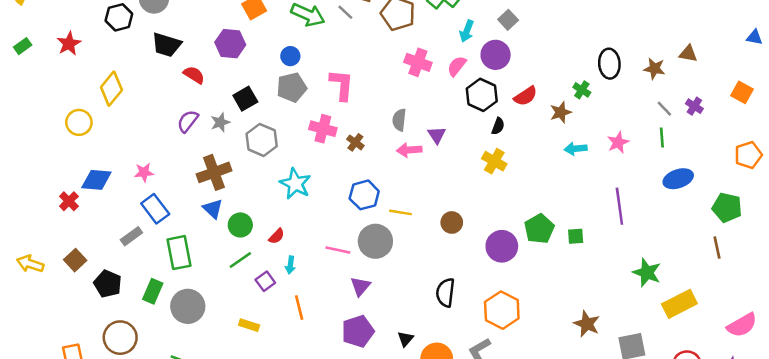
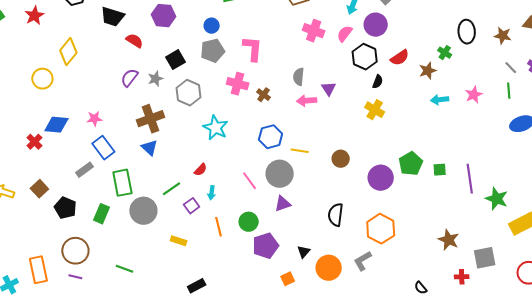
purple line: (619, 206) -> (470, 179), moved
green circle: (240, 225) -> (249, 222), moved
pink line: (338, 250) -> (250, 181), turned 42
purple triangle: (360, 286) -> (283, 204), moved, turned 30
gray circle: (188, 306) -> (143, 211), moved

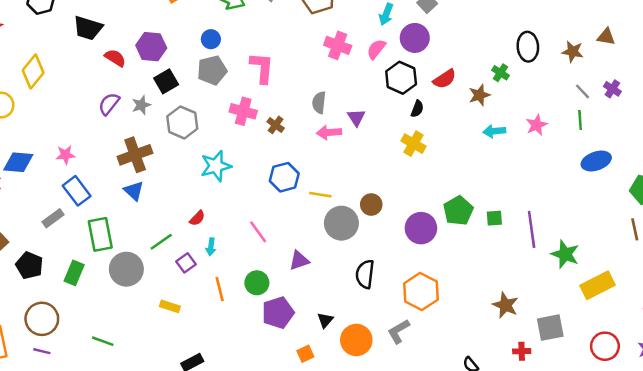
purple hexagon: (163, 16) -> (151, 47), moved
cyan star: (216, 128) -> (216, 166), turned 30
gray circle: (280, 174) -> (341, 223), moved

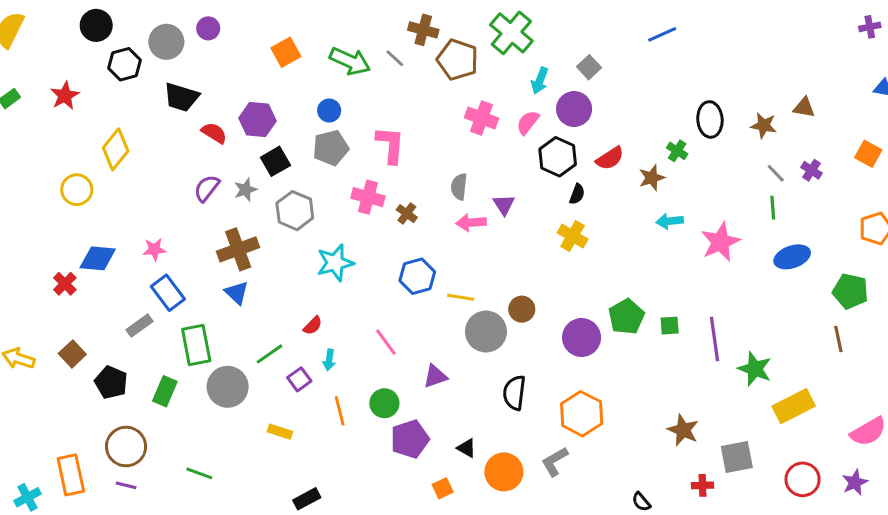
pink star: (537, 125) -> (720, 242), moved, size x1.5
black triangle: (325, 320) -> (467, 448), turned -42

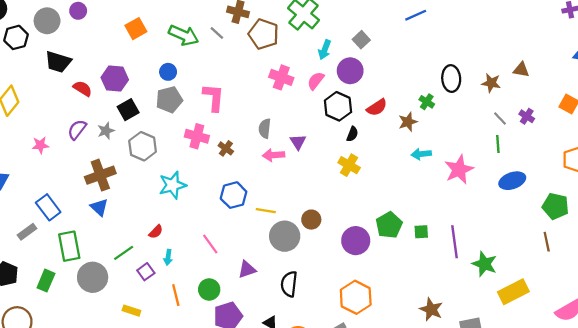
pink star: (154, 249) -> (40, 145), moved
black semicircle: (514, 393) -> (289, 284), moved

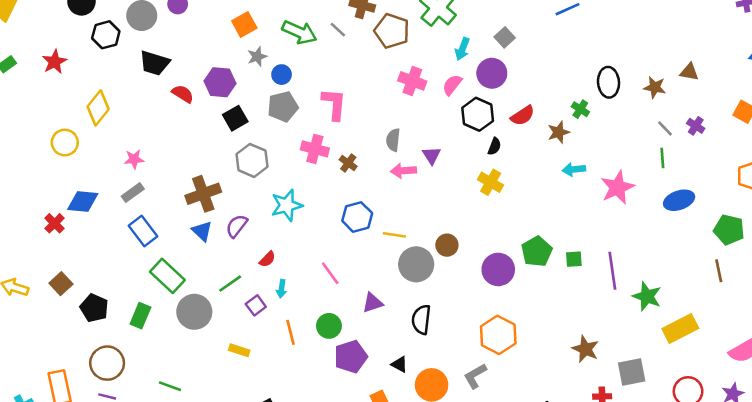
purple semicircle: (77, 130) -> (237, 226), moved
gray star: (106, 131) -> (257, 57), moved
gray rectangle: (27, 232) -> (133, 193), moved
green rectangle: (69, 246) -> (167, 276), turned -36

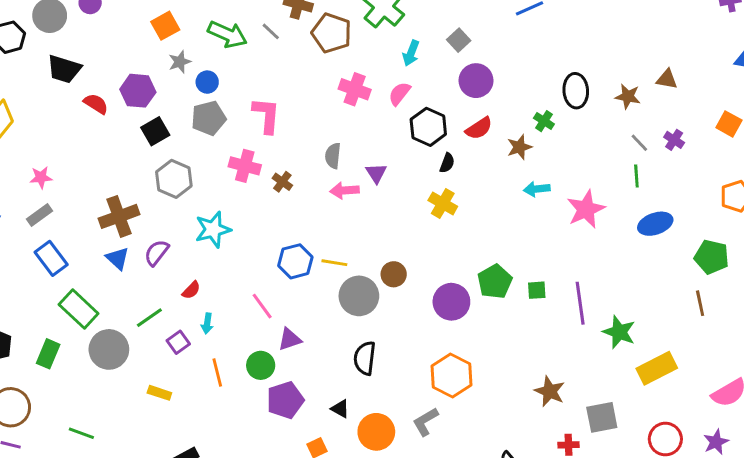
purple circle: (492, 73) -> (476, 81), moved
blue hexagon: (357, 217) -> (295, 261), moved
purple triangle: (373, 303) -> (290, 339), moved

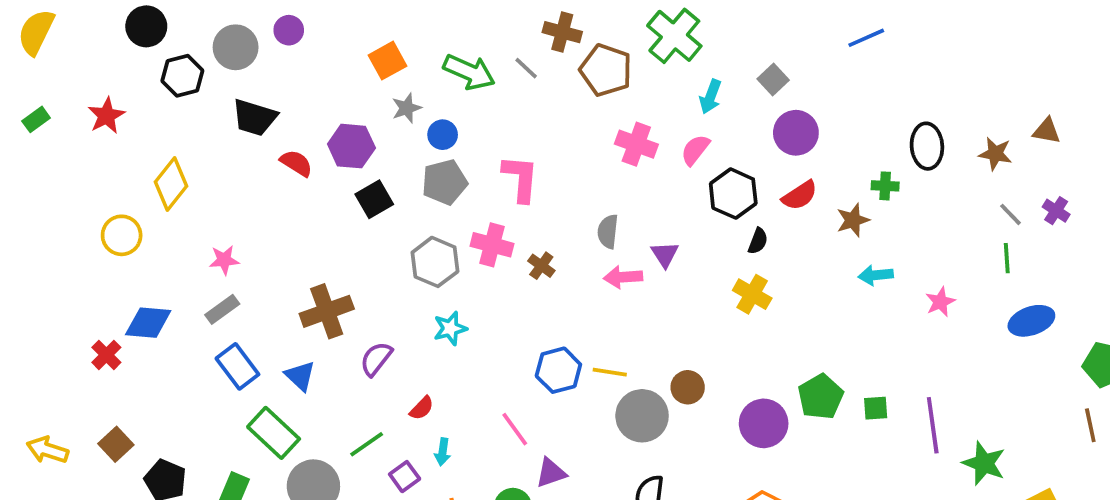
green cross: (544, 121) -> (885, 186), turned -30
gray hexagon: (174, 179) -> (435, 262), moved
pink star: (586, 209) -> (940, 302), size x0.6
cyan star: (213, 229) -> (450, 328), size x0.7
blue triangle: (118, 258) -> (300, 376), moved

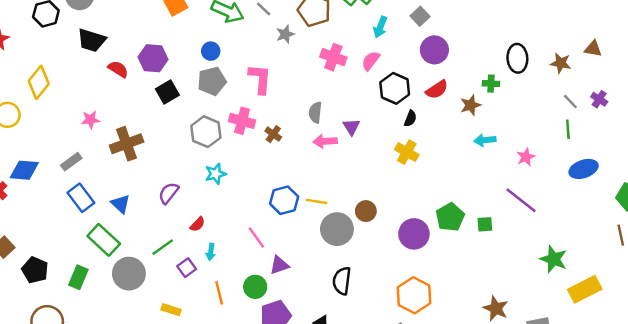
gray star: (406, 108) -> (285, 34), moved
pink star: (224, 260) -> (90, 120), moved
brown cross: (327, 311) -> (127, 144), moved
purple line: (933, 425) -> (521, 200), moved, turned -44

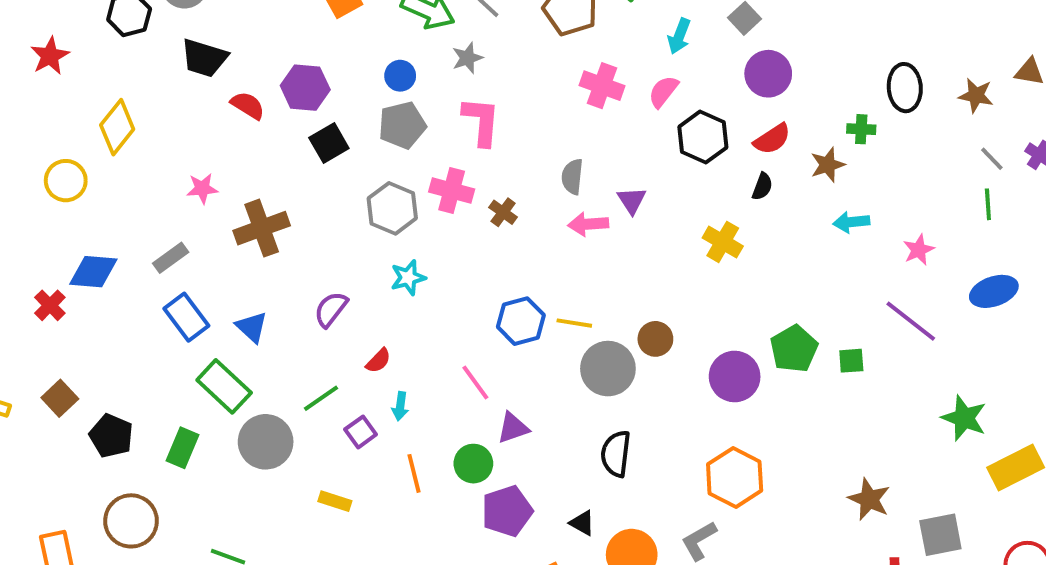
gray star: (285, 34) -> (467, 58), moved
black semicircle: (410, 118) -> (762, 187), moved
blue ellipse: (584, 169) -> (994, 291), moved

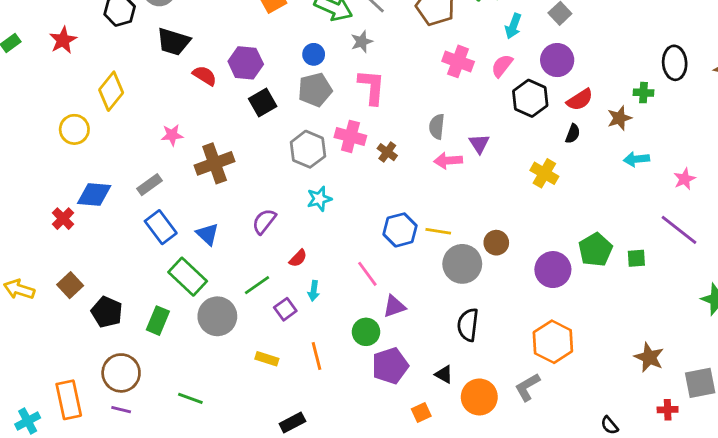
purple circle: (768, 74) -> (557, 60), moved
orange line: (414, 473) -> (316, 356), moved

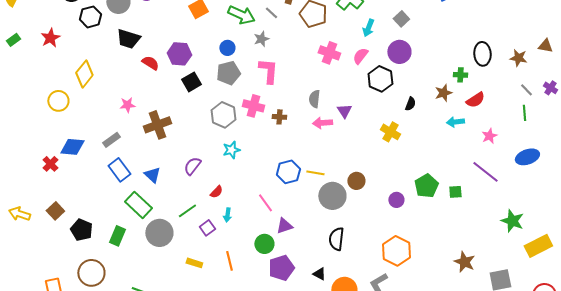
red semicircle: (580, 100) -> (475, 100), moved
brown cross: (387, 152) -> (279, 117), turned -32
purple circle: (553, 270) -> (396, 200), size x0.6

